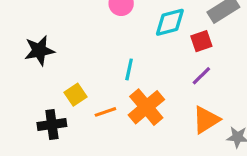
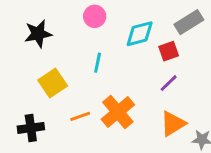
black star: (39, 51) -> (38, 34), moved
cyan line: (129, 69) -> (98, 63), moved
yellow square: (76, 95) -> (53, 83), moved, size x1.4

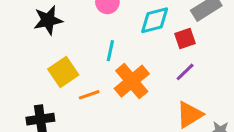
orange cross: (118, 112) -> (132, 81), moved
orange line: (80, 116) -> (89, 95), moved

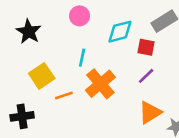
black star: (48, 20) -> (29, 32), turned -30
red square: (185, 38) -> (146, 47), turned 30

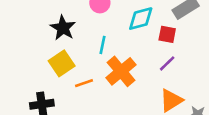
black star: (29, 32) -> (63, 28), moved

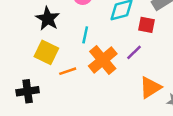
yellow square: (62, 63) -> (46, 52), turned -30
purple line: (167, 63) -> (134, 52), moved

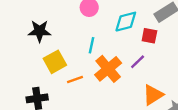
black star: (48, 19) -> (40, 31), moved, turned -30
yellow square: (46, 52) -> (55, 62), turned 35

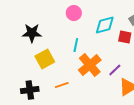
purple line: (138, 62) -> (115, 70), moved
orange line: (75, 79) -> (62, 85), moved

